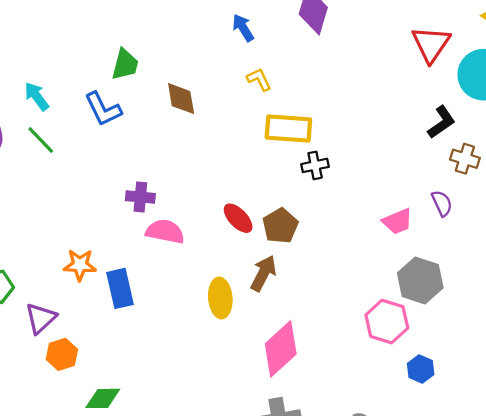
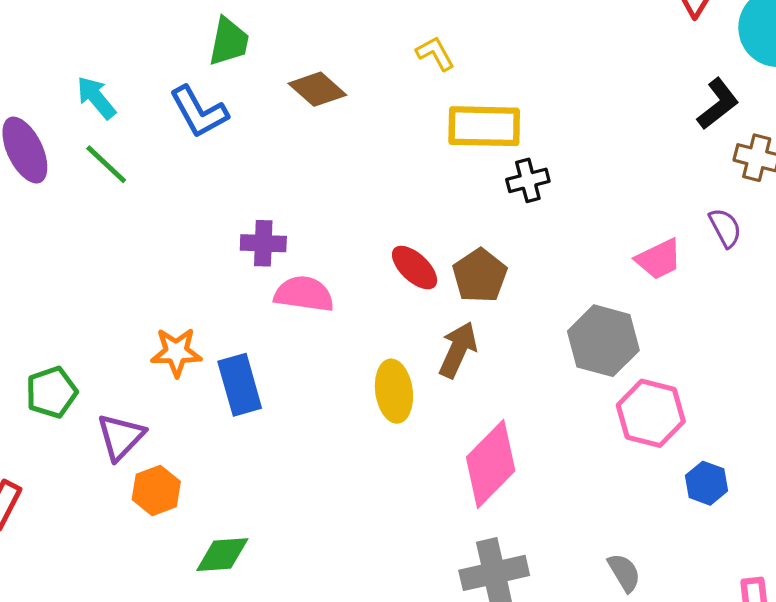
brown diamond: (181, 99) -> (317, 89), turned -36
gray hexagon: (420, 280) -> (603, 341), moved

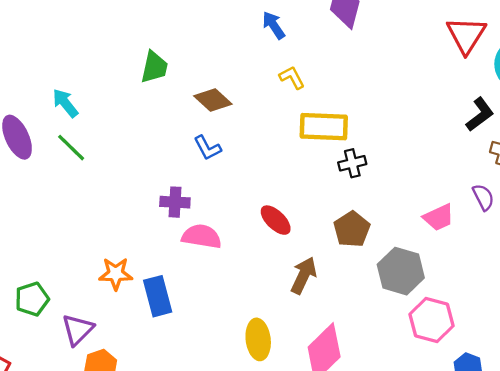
blue L-shape: (199, 112) -> (207, 148), moved, size x0.7
brown pentagon: (480, 276) -> (352, 229), moved
yellow ellipse: (394, 391) -> (258, 339), moved

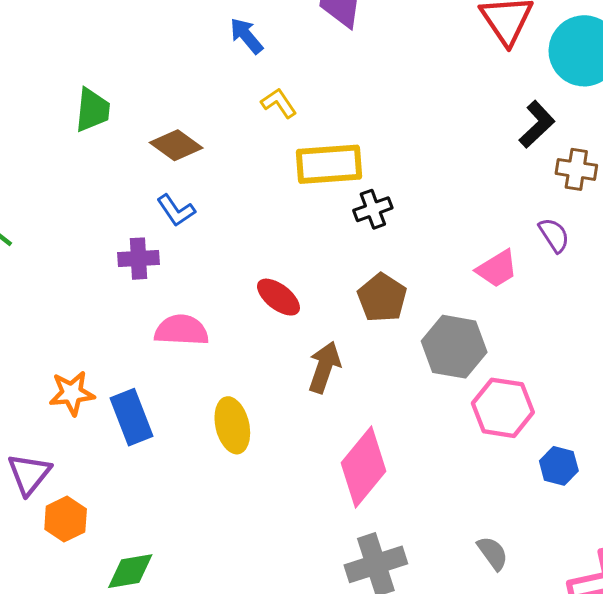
purple cross: (175, 202) -> (139, 259), moved
yellow ellipse: (258, 339) -> (232, 425), moved

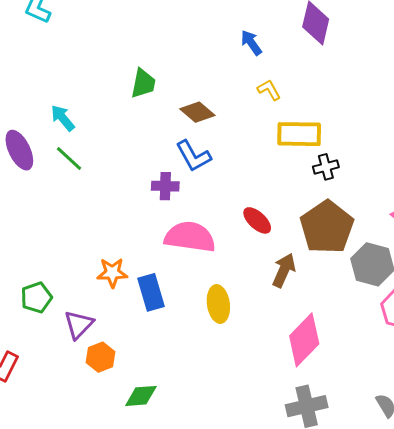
blue L-shape: (176, 210) -> (193, 156), size x1.4
brown pentagon: (382, 298) -> (327, 227), size x1.6
pink semicircle: (181, 330) -> (190, 237), size x1.4

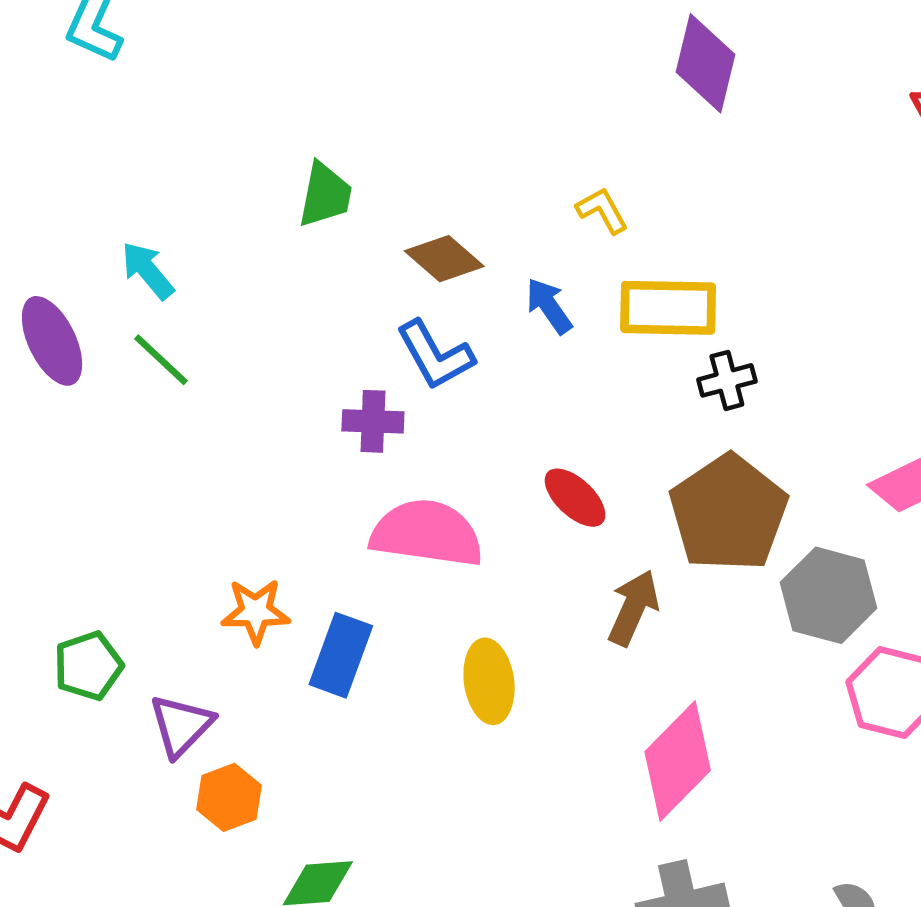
blue arrow: (251, 43) -> (549, 306), moved
blue rectangle: (151, 292) -> (341, 655), turned 36

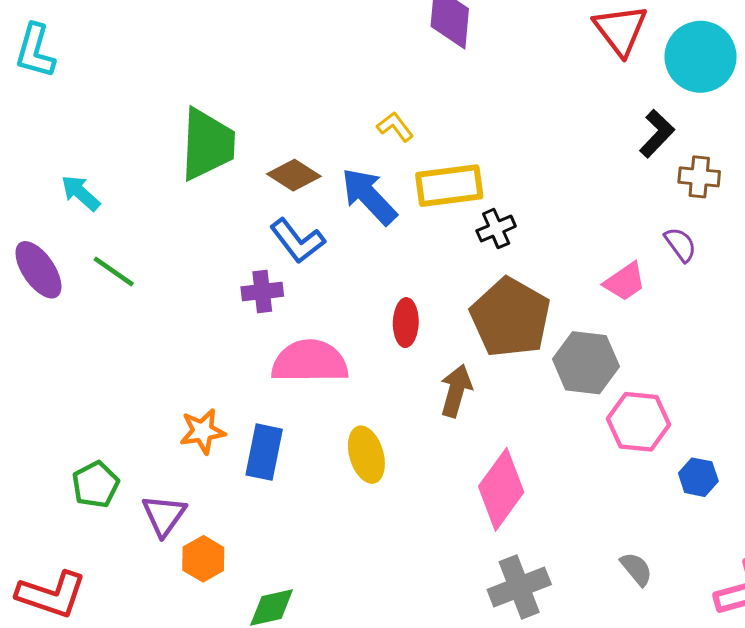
green trapezoid: (325, 195) -> (207, 144), size x1.6
cyan arrow: (148, 270) -> (81, 193), moved
blue arrow: (549, 306) -> (369, 196), size x1.6
red ellipse: (575, 498) -> (406, 323), turned 57

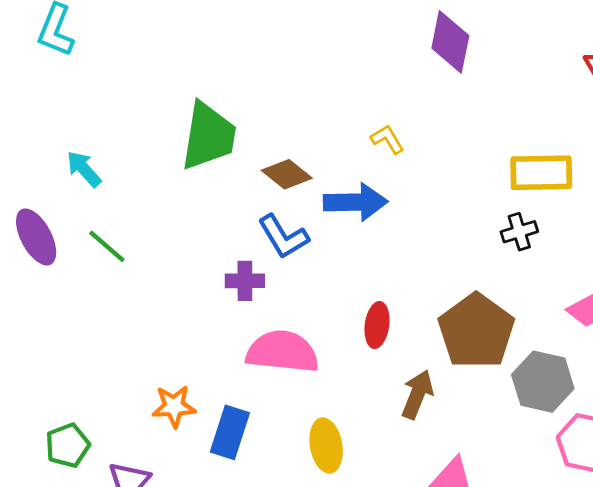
yellow rectangle: (449, 186) -> (541, 173), moved
blue arrow: (369, 196) -> (356, 202), turned 126
black cross: (496, 229) -> (519, 232), moved

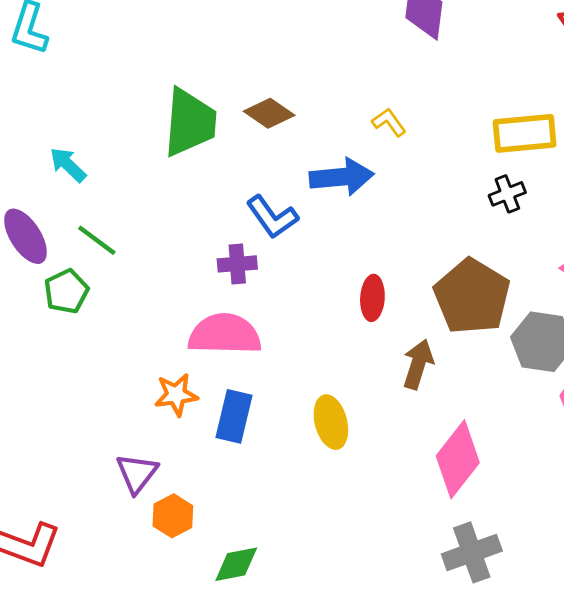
yellow L-shape: (387, 139) -> (389, 122), moved
brown diamond: (287, 174) -> (269, 113), moved
pink semicircle: (282, 352) -> (225, 334), moved
green pentagon: (68, 445) -> (66, 291), moved

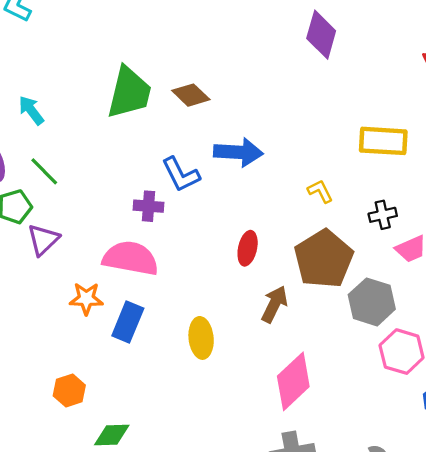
yellow L-shape: (389, 122) -> (320, 191), moved
black cross: (507, 194) -> (383, 215), moved
purple triangle: (137, 473) -> (43, 240), moved

